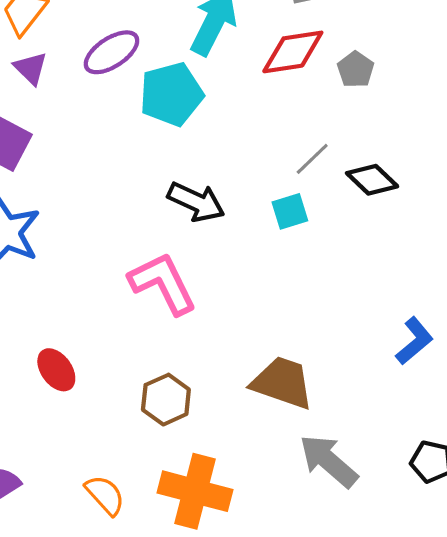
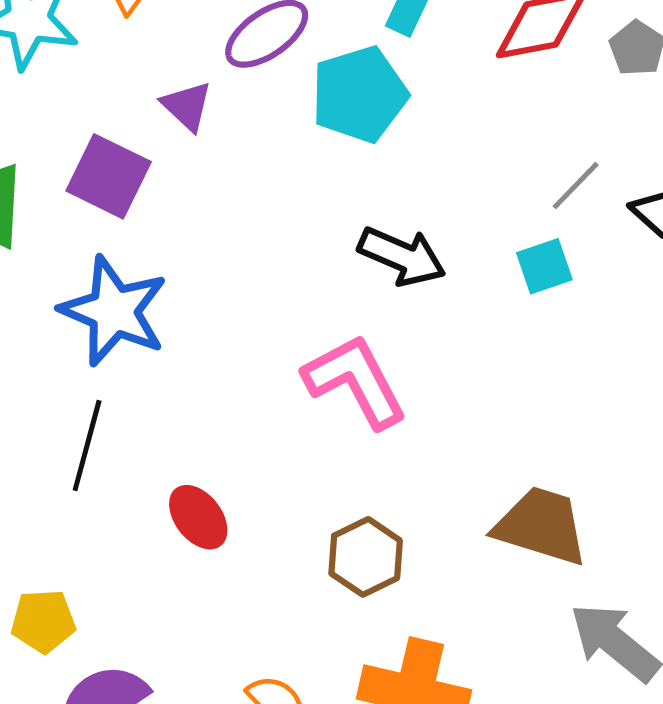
purple triangle: (31, 68) -> (187, 106), moved

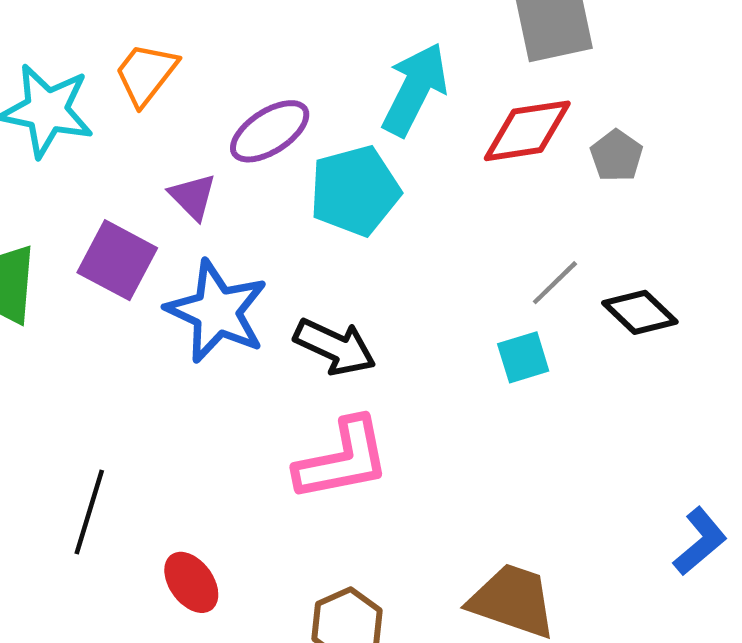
black arrow: (402, 256) -> (335, 347), moved
blue star: (114, 311) -> (217, 311), moved
pink L-shape: (355, 381) -> (343, 460), turned 105

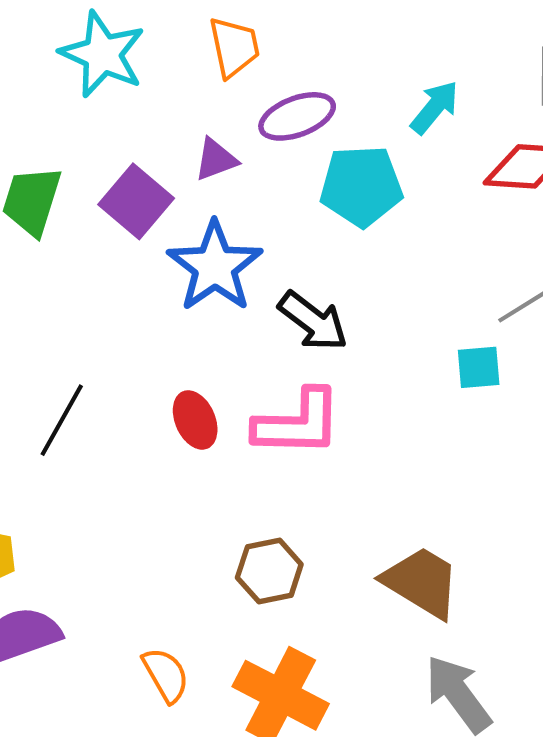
orange trapezoid: (146, 74) -> (234, 47), moved, turned 118
cyan arrow: (415, 89) -> (435, 107), size x0.7
purple triangle: (193, 197) -> (216, 159), turned 42
red ellipse: (191, 582) -> (195, 420), moved

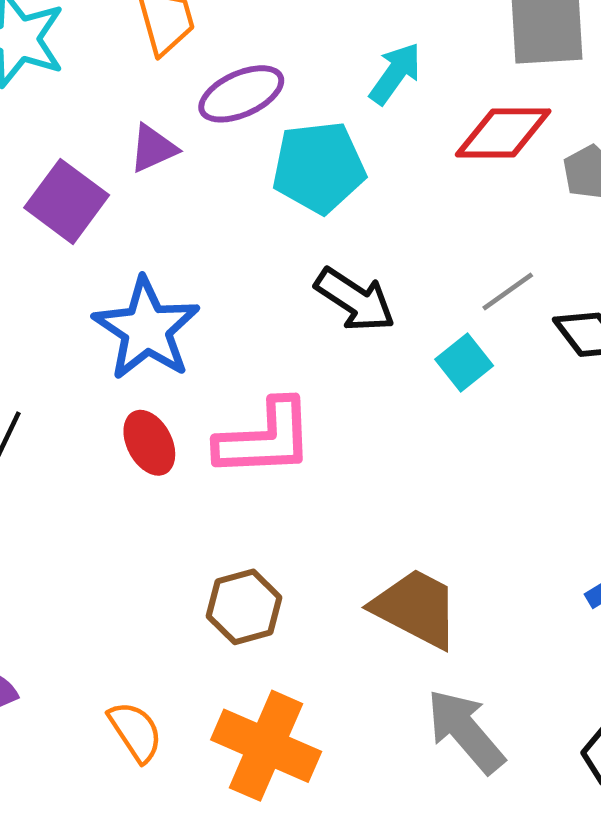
blue star: (215, 267) -> (146, 329), moved
black arrow: (313, 321) -> (355, 300), moved
cyan square: (479, 367) -> (464, 363), turned -30

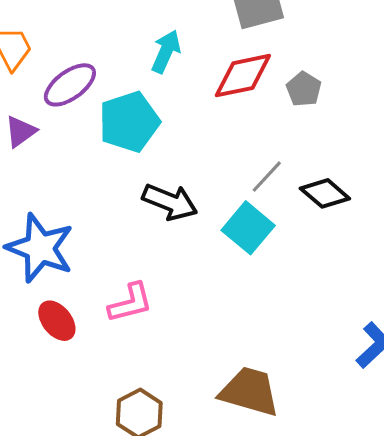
cyan square: (464, 363) -> (248, 228), size x1.4
pink L-shape: (265, 439) -> (130, 303), size x0.7

